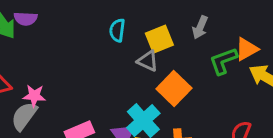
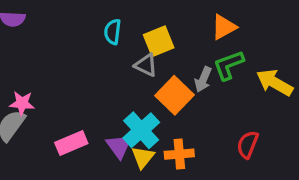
gray arrow: (200, 27) -> (203, 79), moved
orange triangle: (247, 49) -> (224, 27), moved

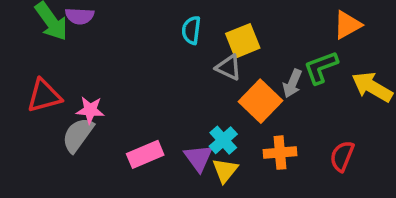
orange triangle: (224, 27) -> (347, 25), moved
cyan cross: (141, 130) -> (223, 140), size x0.7
orange cross: (179, 154) -> (280, 153), moved

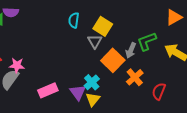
orange triangle: (347, 25) -> (174, 17), moved
yellow square: (243, 41) -> (103, 26), turned -36
gray triangle: (229, 67) -> (95, 41), turned 35
orange cross: (280, 153) -> (135, 77), moved, turned -36

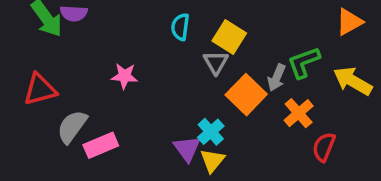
pink star: (17, 65) -> (124, 76), moved
orange cross: (135, 77) -> (299, 113), moved
pink rectangle: (48, 90) -> (101, 145), moved

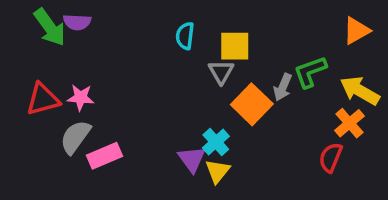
yellow square: (229, 37) -> (235, 46), turned -32
pink star: (124, 76) -> (81, 97), moved
orange cross: (299, 113) -> (349, 123), moved

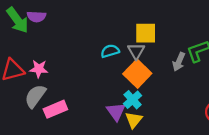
cyan semicircle: (185, 36) -> (110, 51), moved, turned 66
orange square: (252, 104) -> (137, 74), moved

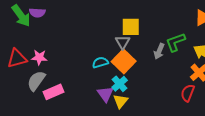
cyan semicircle: (110, 51) -> (100, 62), moved

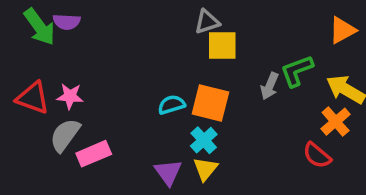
gray triangle: (123, 42) -> (207, 22), moved, turned 42
red triangle: (17, 58) -> (33, 98), turned 35
orange square: (124, 61) -> (210, 103), turned -30
red semicircle: (188, 93) -> (317, 155), turned -72
purple triangle: (105, 94) -> (168, 172), moved

